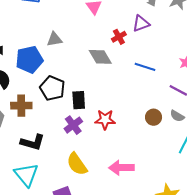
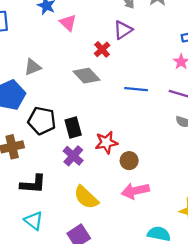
blue line: (145, 67) -> (136, 89), moved
brown circle: (154, 117) -> (129, 161), moved
cyan triangle: (26, 175) -> (34, 221), size x0.7

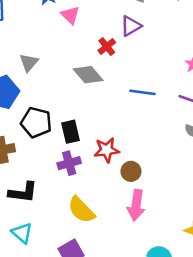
gray triangle: (33, 67) -> (29, 62), turned -30
purple cross: (73, 156) -> (69, 163), turned 30
pink arrow: (135, 191) -> (136, 205), turned -72

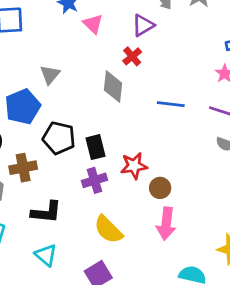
purple triangle: (131, 26) -> (143, 25), moved
gray diamond: (88, 75) -> (113, 87), turned 48

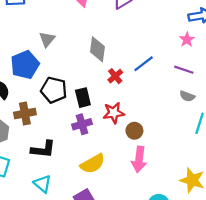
red cross: (132, 56) -> (115, 76), moved
blue line: (171, 104) -> (144, 64), turned -45
yellow semicircle: (108, 230) -> (93, 164), turned -75

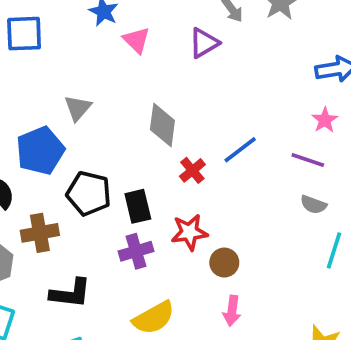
pink star: (187, 40) -> (325, 120), moved
pink arrow: (139, 159) -> (232, 311), size x0.7

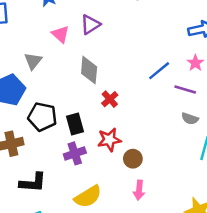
pink triangle: (136, 40) -> (60, 34), moved
purple triangle: (204, 43) -> (90, 25), moved
blue line: (240, 150) -> (159, 71), moved

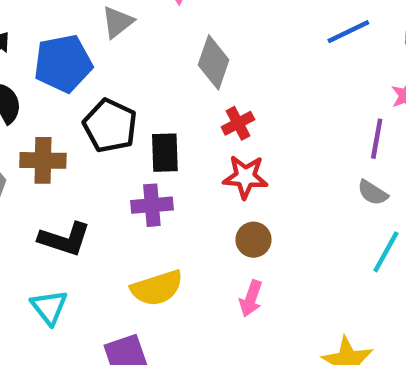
blue line: (159, 71) -> (348, 32), moved
purple line: (185, 90) -> (377, 139), turned 70
red star: (109, 140) -> (245, 177), moved

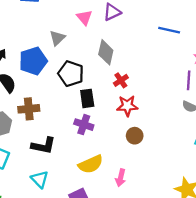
blue line: (348, 32) -> (169, 30), turned 45
black pentagon: (110, 126) -> (71, 74), moved
purple cross: (152, 205) -> (84, 125), turned 30
pink arrow: (251, 298) -> (121, 178), moved

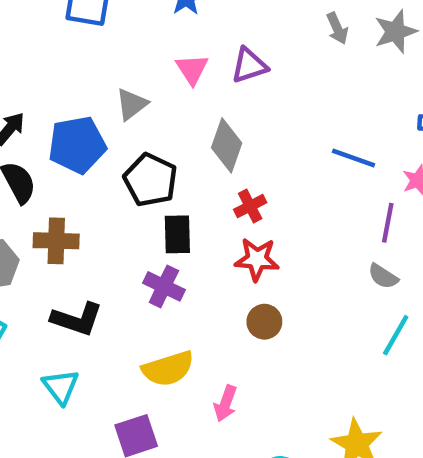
blue line: (169, 30) -> (354, 158), moved

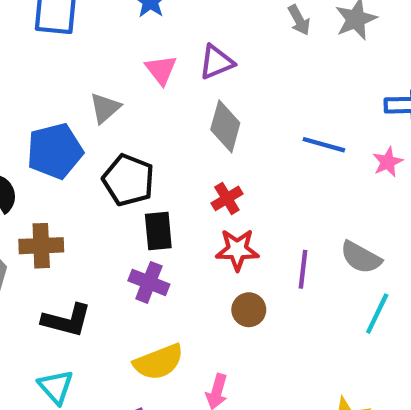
gray diamond: (227, 145) -> (225, 126), moved
purple line: (388, 223) -> (303, 269), moved
gray semicircle: (383, 276) -> (361, 257), size x1.4

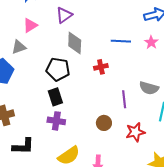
pink triangle: (161, 70) -> (30, 25), moved, turned 49
gray triangle: (105, 108) -> (19, 47), turned 35
black pentagon: (128, 180) -> (58, 69), moved
red cross: (227, 198) -> (101, 67), moved, turned 32
red star: (237, 250) -> (135, 132), moved

